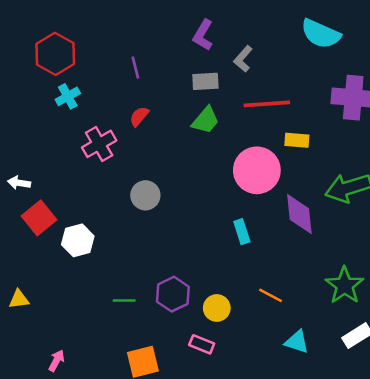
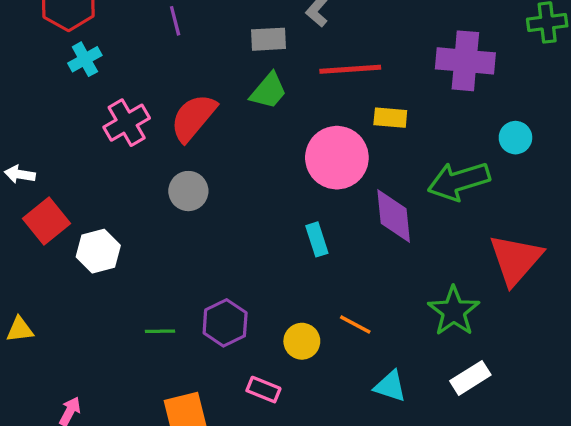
red semicircle: (139, 116) -> (193, 118), moved, size x1.8
yellow circle: (217, 308) -> (302, 341), moved

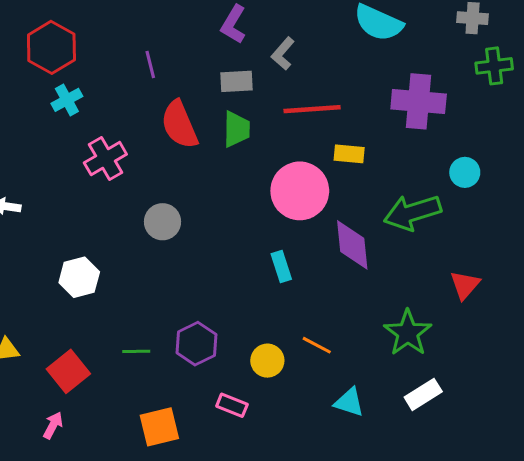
green trapezoid: (268, 91) -> (237, 129), turned -39
red semicircle: (193, 118) -> (179, 125), moved, turned -63
red square: (47, 221) -> (68, 371), moved
red triangle: (515, 259) -> (465, 285), size x0.6

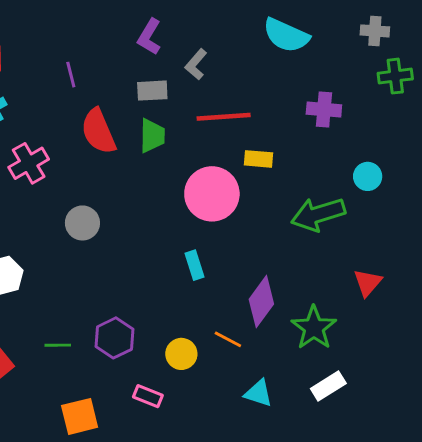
purple cross: (419, 101) -> (324, 109), size x0.7
purple diamond: (352, 245) -> (261, 302), moved, turned 42

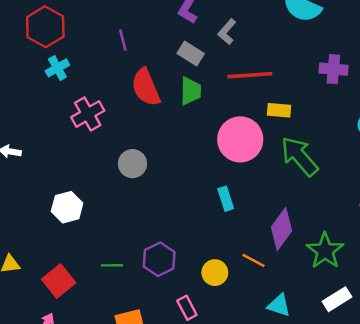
gray rectangle: (152, 91) -> (191, 53), turned 35
green arrow: (318, 214) -> (300, 156), moved, turned 66
pink rectangle: (148, 396) -> (187, 308), turned 40

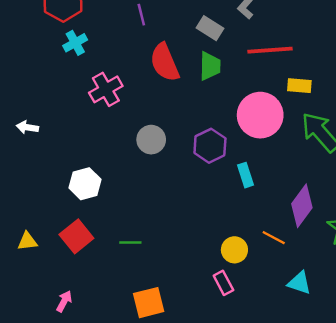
purple hexagon: (159, 259) -> (210, 146), moved
red square: (59, 281) -> (76, 236), moved
pink rectangle: (187, 308) -> (223, 283), moved

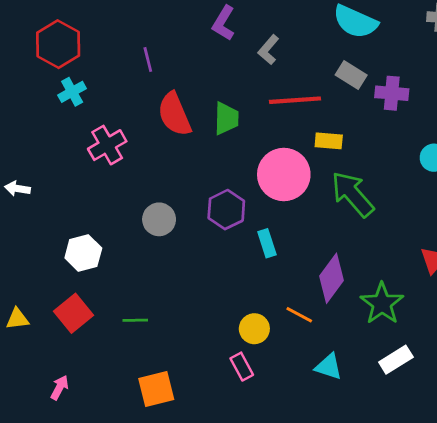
gray rectangle: (210, 28) -> (351, 75), moved
gray circle: (151, 140) -> (159, 219), moved

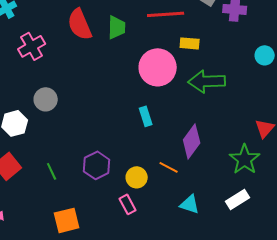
green arrow: (352, 194) -> (207, 81), turned -51
purple hexagon: (226, 210) -> (97, 165), moved
gray circle: (159, 219) -> (46, 99), moved
green star: (382, 303) -> (245, 159), moved
green line: (135, 320) -> (52, 171), turned 66

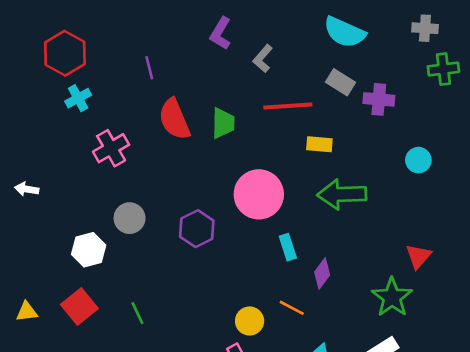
pink circle: (158, 67) -> (259, 194), moved
cyan rectangle: (146, 116) -> (288, 247), moved
purple diamond: (192, 141) -> (322, 274), size x0.7
purple hexagon: (97, 165) -> (197, 229), moved

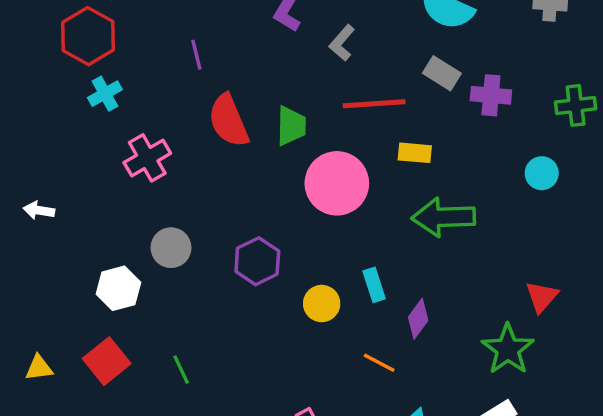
green cross: (443, 69) -> (576, 105), moved
pink circle: (259, 194) -> (337, 183), moved
yellow circle: (250, 321) -> (322, 304), moved

